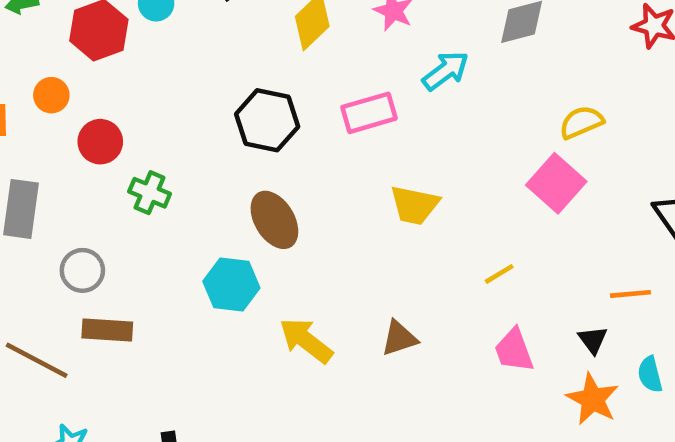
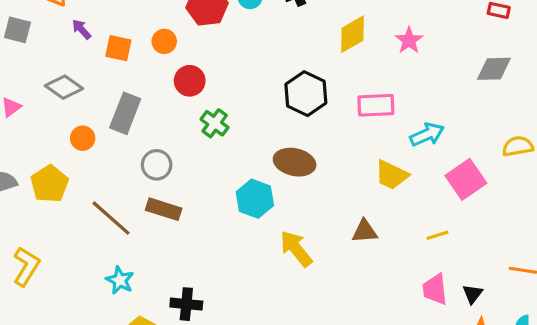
cyan arrow: (446, 71) -> (427, 134), moved
pink square: (556, 183) -> (466, 179), moved
brown ellipse: (274, 220) -> (295, 162), turned -60
brown triangle: (399, 338) -> (365, 231), moved
black triangle: (593, 340) -> (473, 294), moved

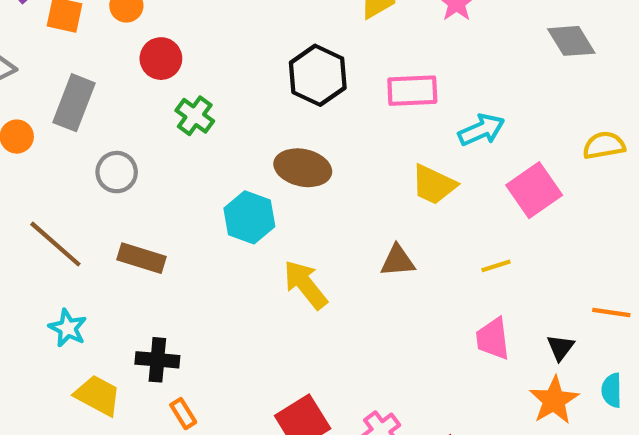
gray diamond: (494, 69) -> (571, 41), turned 60
brown rectangle: (164, 209) -> (142, 258), moved
black triangle: (473, 294) -> (560, 347), moved

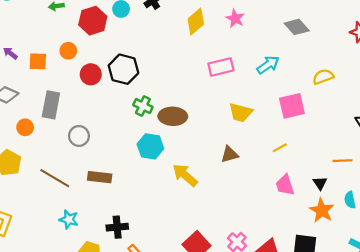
black hexagon: (318, 75) -> (123, 69), moved
green cross: (195, 116) -> (143, 106), moved
cyan arrow: (481, 130) -> (268, 65), moved
pink square: (534, 190) -> (292, 106), turned 32

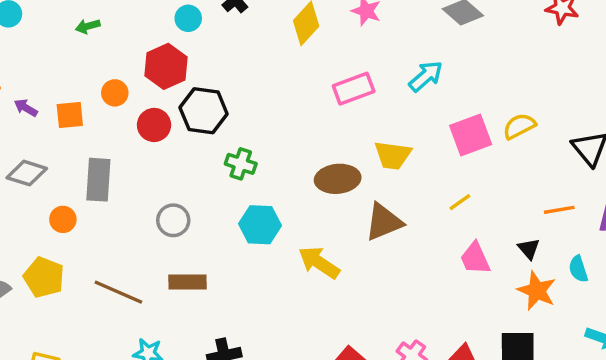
red hexagon: (93, 21) -> (166, 66), moved
yellow semicircle: (323, 77) -> (519, 126), moved
brown ellipse: (173, 116) -> (338, 179), moved
gray circle: (79, 136) -> (173, 220), moved
brown triangle: (230, 154) -> (384, 222), size x1.4

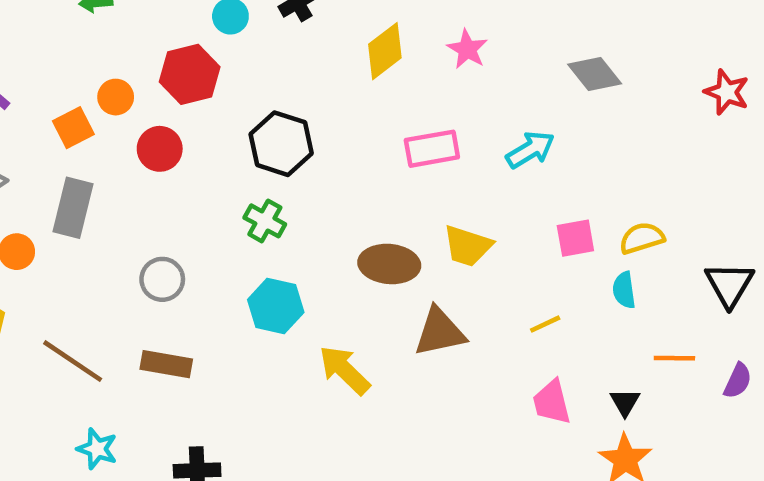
black hexagon: (204, 111) -> (281, 144), moved
orange square: (70, 115) -> (73, 128), moved, turned -32
pink square: (471, 135) -> (575, 238), size x0.7
cyan semicircle: (578, 269) -> (624, 290), moved

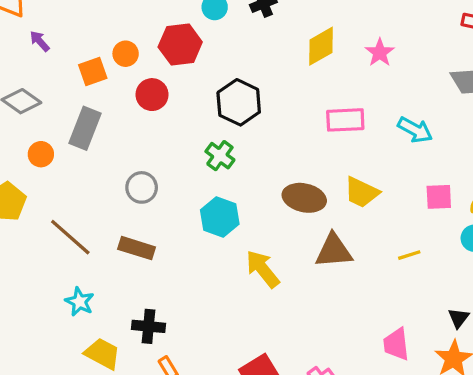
cyan arrow: (530, 150) -> (415, 130), turned 52
pink trapezoid: (552, 402) -> (396, 344), moved

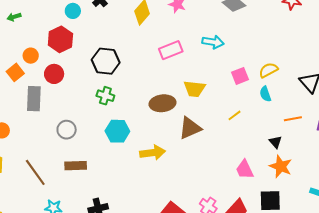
gray rectangle: (85, 128) -> (34, 99), moved
brown line: (70, 237) -> (35, 172), turned 32
yellow arrow: (263, 269) -> (153, 153), turned 140

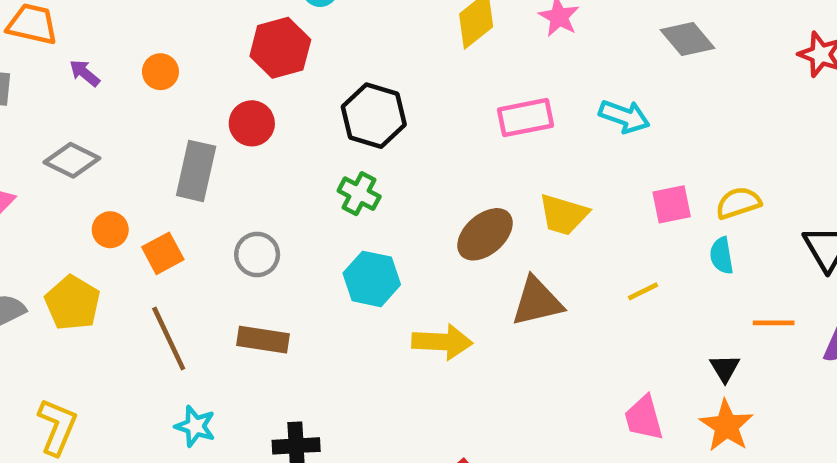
orange circle: (31, 56) -> (160, 72), moved
orange square: (15, 72) -> (163, 253), moved
brown ellipse: (162, 103) -> (485, 234), turned -45

